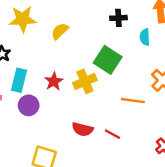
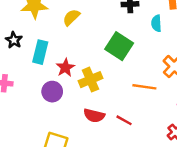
cyan rectangle: (19, 80) -> (40, 52), moved
yellow cross: (85, 81) -> (90, 80), moved
purple circle: (29, 105) -> (52, 92), moved

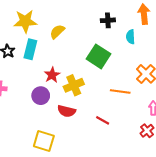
cyan rectangle: (40, 52) -> (30, 49), moved
red semicircle: (94, 116) -> (67, 111), moved

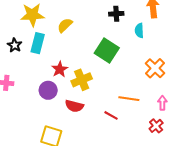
orange line: (120, 91) -> (129, 99), moved

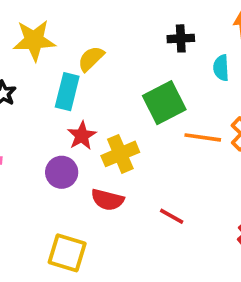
cyan rectangle: (38, 43) -> (67, 92), moved
green square: (107, 50) -> (164, 103), turned 30
orange line: (129, 99) -> (203, 137), moved

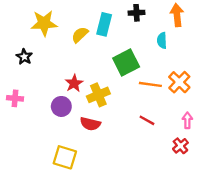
black cross: (181, 38) -> (136, 13), moved
cyan rectangle: (67, 92) -> (104, 24), moved
red line: (172, 216) -> (147, 120), moved

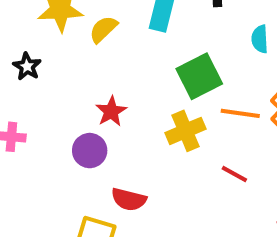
yellow semicircle: (80, 35) -> (103, 29), moved
yellow cross: (98, 95) -> (186, 131), moved
red semicircle: (90, 124) -> (129, 199), moved

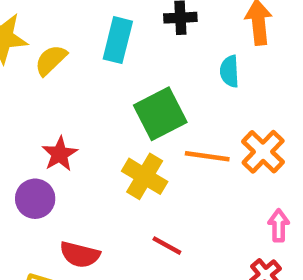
yellow cross: (186, 131) -> (145, 176), turned -36
red line: (234, 174) -> (167, 246), moved

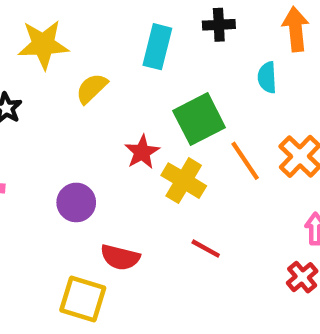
yellow semicircle: (51, 60) -> (92, 88), moved
red star: (60, 154) -> (142, 152), moved
orange line: (207, 156) -> (245, 161), turned 48

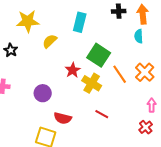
black cross: (219, 25) -> (119, 11), moved
cyan semicircle: (267, 77) -> (139, 36), moved
green square: (199, 119) -> (99, 55), turned -30

